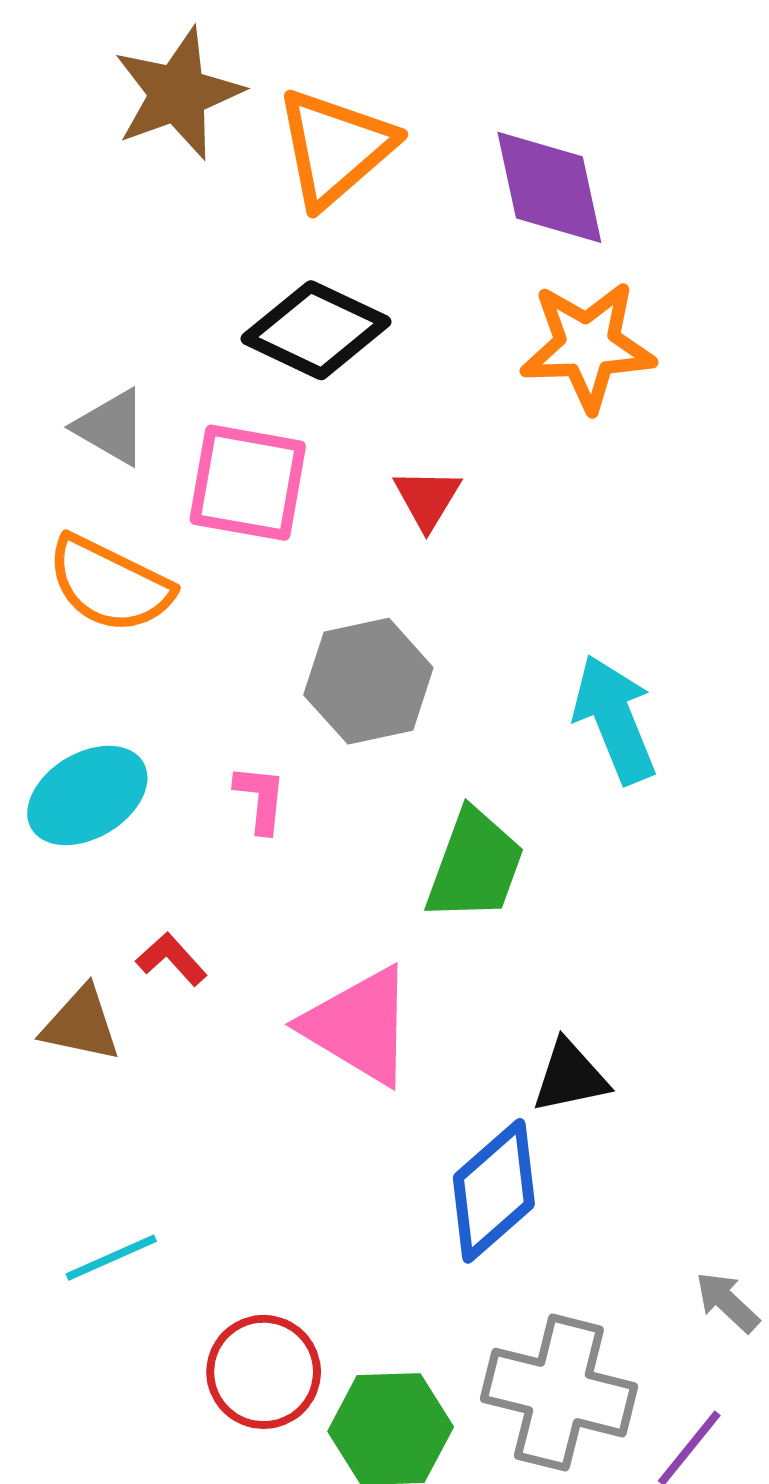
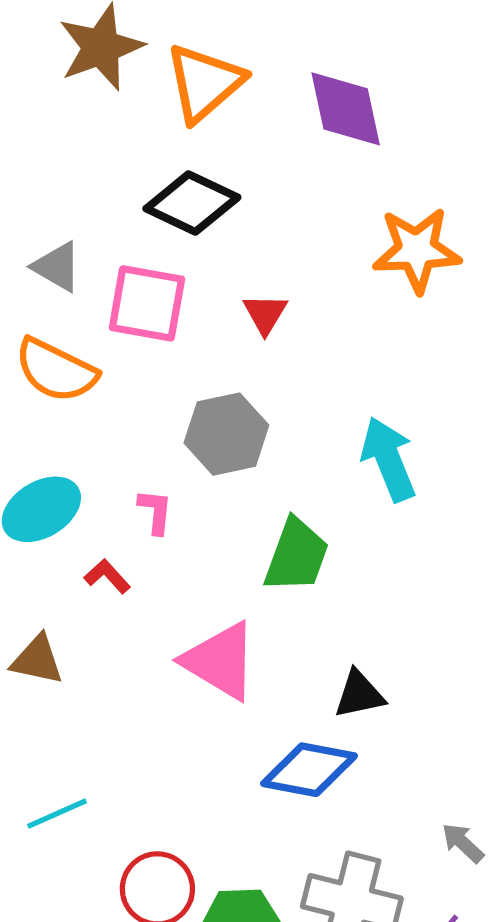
orange star: (588, 346) -> (417, 250), moved
red L-shape: (172, 959) -> (107, 576), moved
blue diamond: (494, 1191) -> (309, 770), turned 52

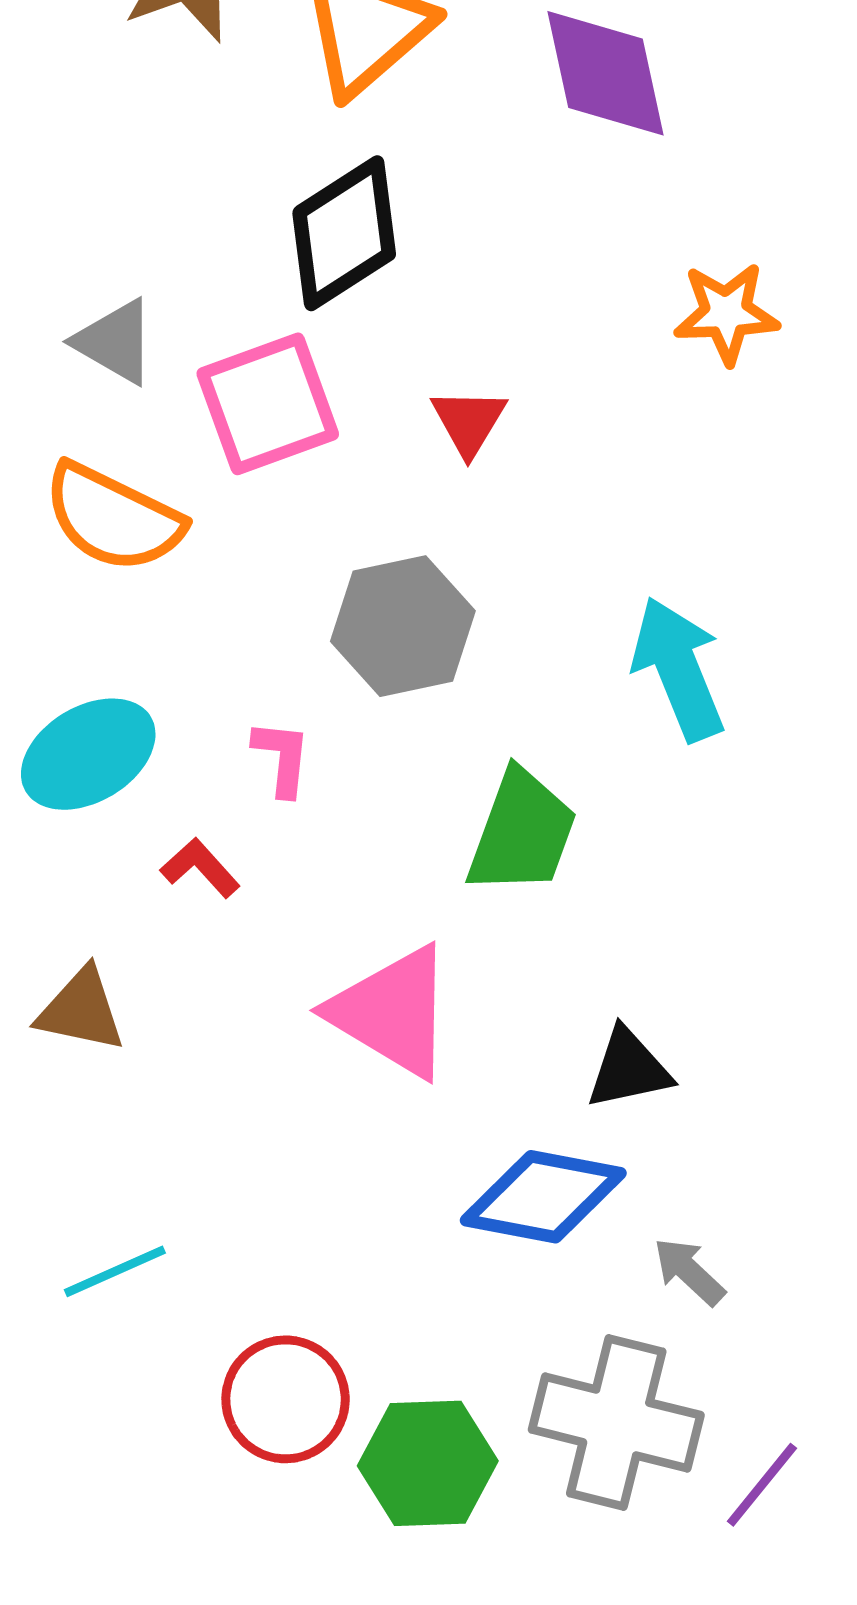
black diamond: (192, 203) -> (344, 233), turned -58
orange star: (417, 250) -> (726, 313), size x0.7
pink square: (147, 303) -> (268, 404), turned -30
gray arrow: (463, 843) -> (689, 1271), moved

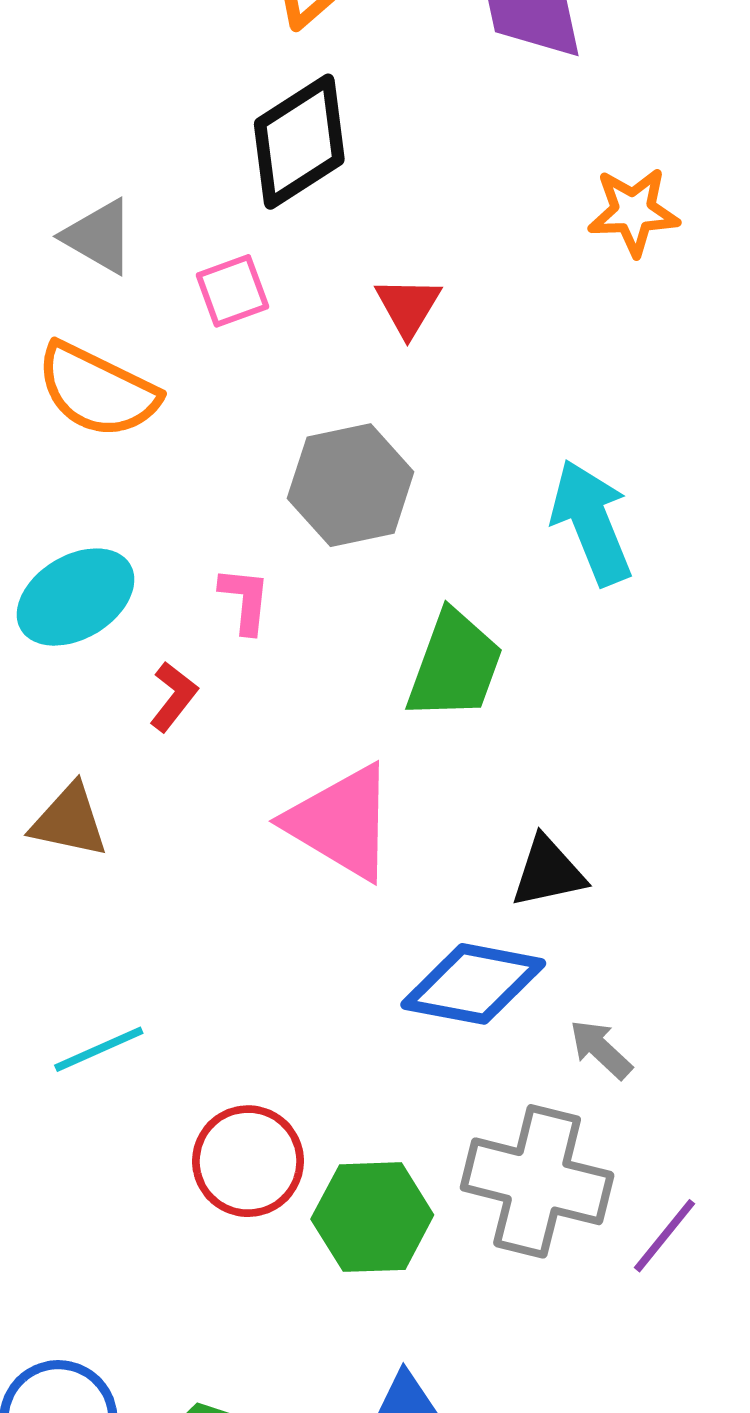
pink square: (268, 404) -> (232, 291), size x0.6
red L-shape: (200, 868) -> (173, 696), turned 80

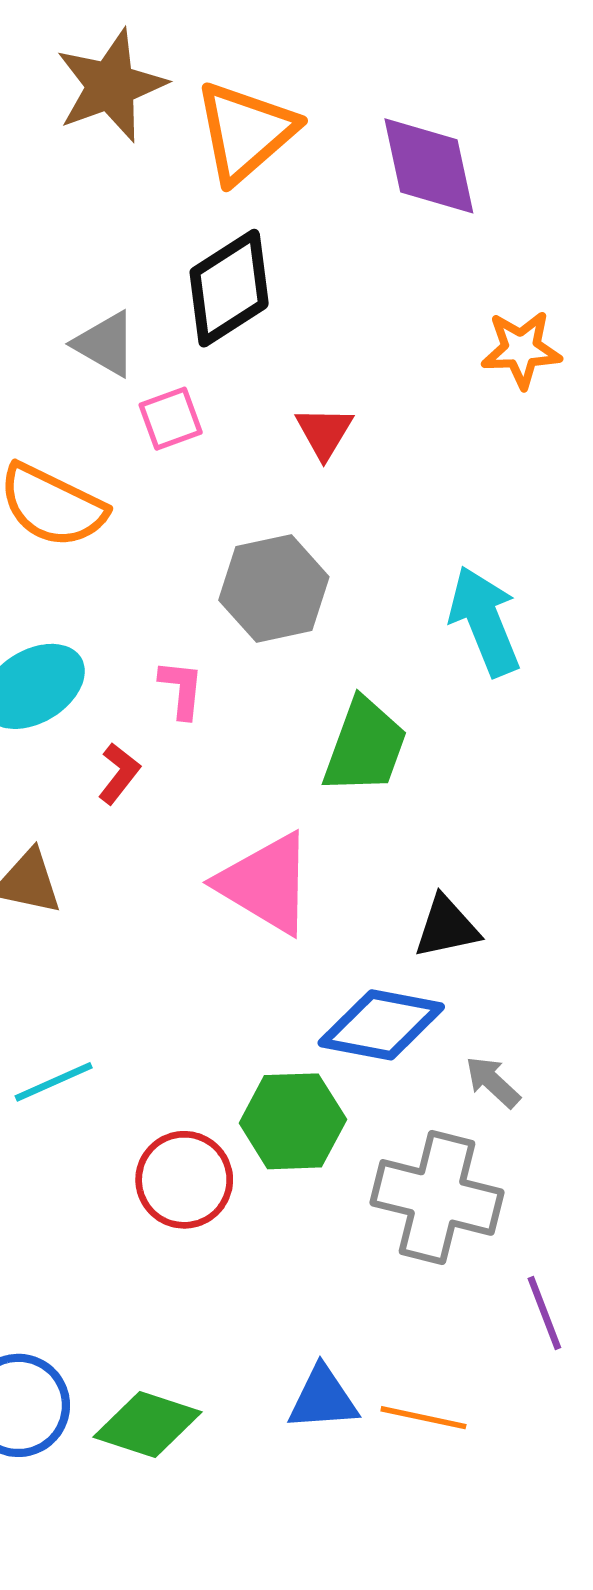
gray triangle: (99, 236) -> (105, 344), moved
green hexagon: (372, 1217) -> (293, 1121), moved
purple line: (664, 1236) -> (544, 1313), moved, turned -60

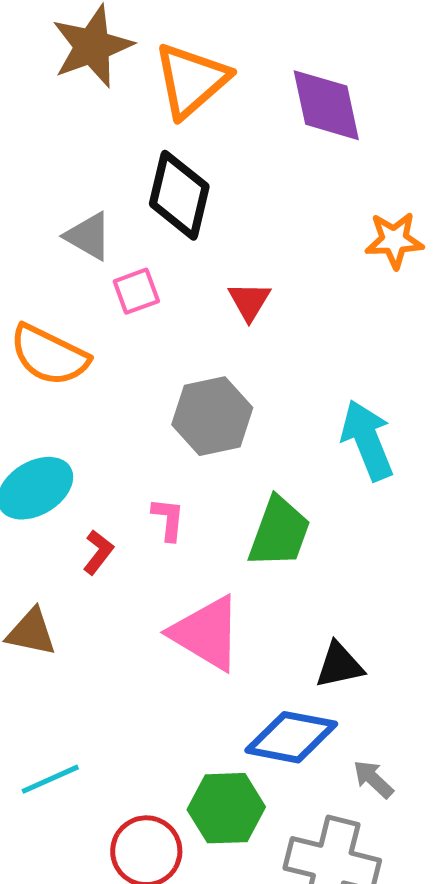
black diamond: (229, 288) -> (179, 195), turned -44
pink L-shape: (181, 689) -> (168, 519), moved

